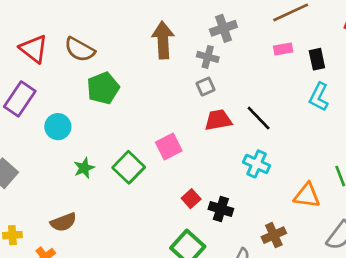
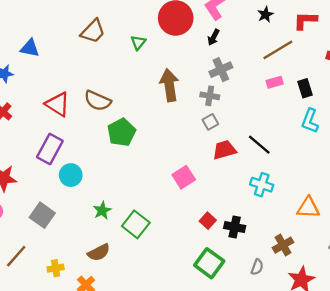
cyan circle: (58, 127) -> (71, 175), moved
green square: (129, 167) -> (136, 224), moved
green star: (84, 168) -> (102, 211), moved

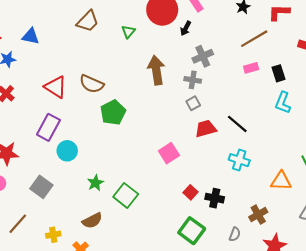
black arrow: (214, 37) -> (186, 28), moved

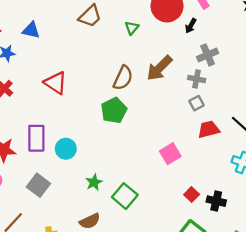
brown arrow: (156, 70) -> (159, 68), turned -128
brown semicircle: (92, 84) -> (123, 78), moved, turned -90
purple rectangle: (48, 127) -> (36, 138), moved, turned -30

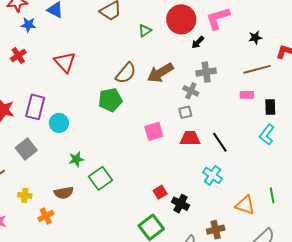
pink square: (170, 154) -> (154, 131), moved

